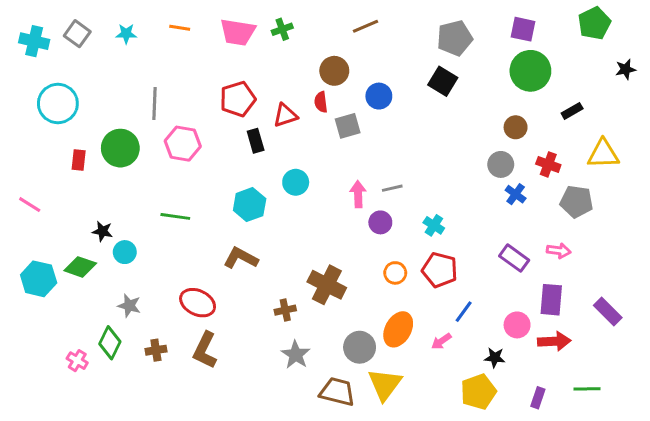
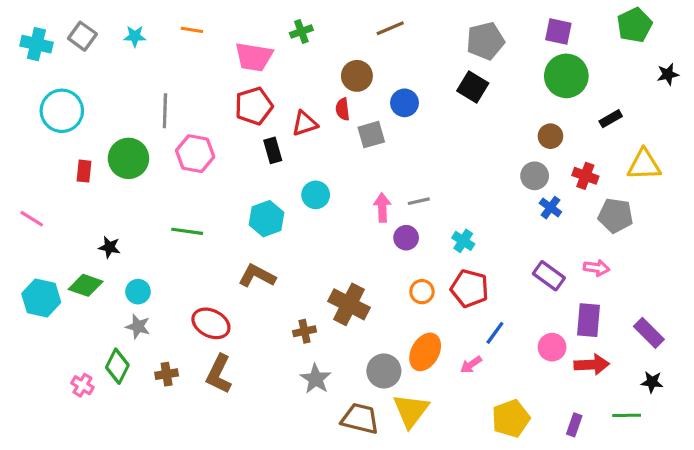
pink trapezoid: (238, 32) -> (254, 57), moved
cyan circle: (125, 252) -> (138, 292), moved
black star: (495, 358) -> (652, 382), moved

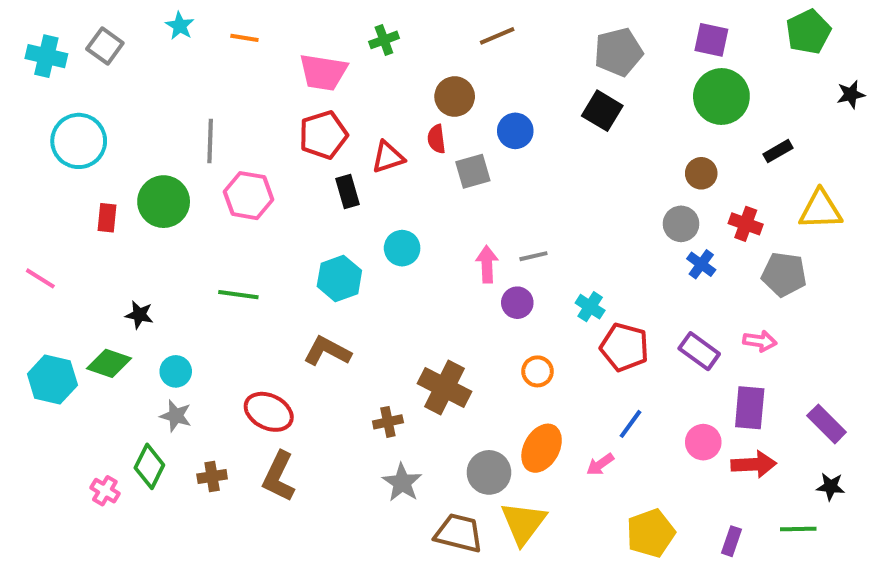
cyan star: (135, 36) -> (180, 26), moved, turned 30
red pentagon: (470, 288) -> (624, 347), moved

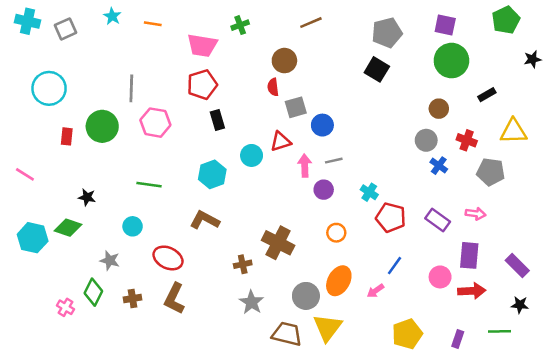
gray square: (105, 46) -> (65, 29), turned 30
cyan cross: (46, 56) -> (27, 21), moved
blue circle: (515, 131) -> (322, 125), moved
red triangle: (388, 157) -> (281, 142), moved
cyan circle: (176, 371) -> (133, 226), moved

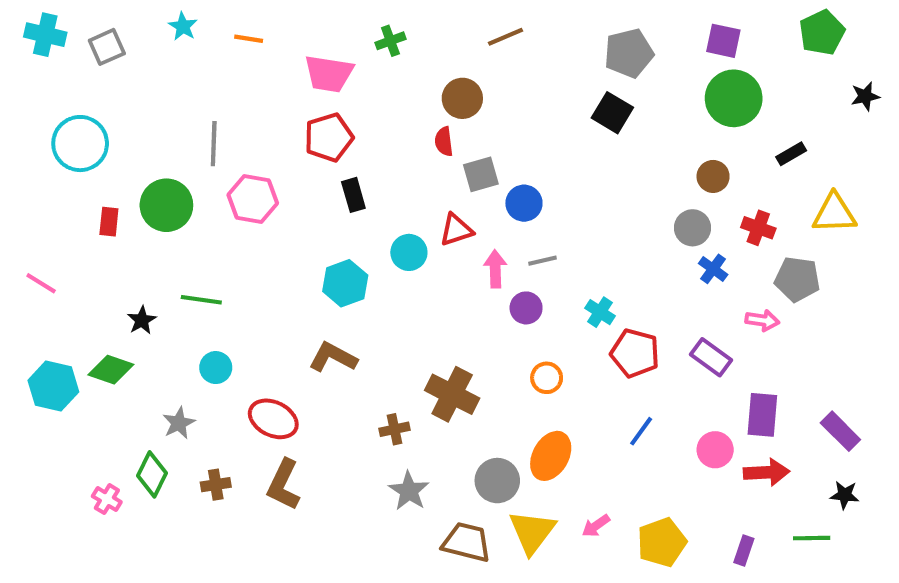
green line: (149, 185) -> (201, 300), moved
black star: (87, 197) -> (142, 320), turned 30
pink arrow: (476, 214) -> (762, 320), moved
gray star: (110, 260) -> (179, 423), turned 30
pink arrow: (376, 291) -> (596, 526), moved

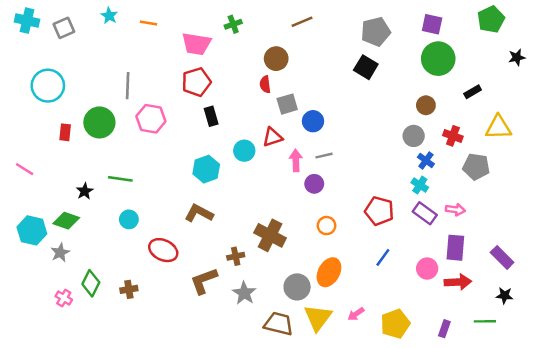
cyan cross: (600, 312) -> (420, 185), moved
pink arrow: (762, 320) -> (455, 210), moved
gray star: (179, 423) -> (60, 253), moved
brown L-shape: (284, 485) -> (204, 281), moved, turned 44

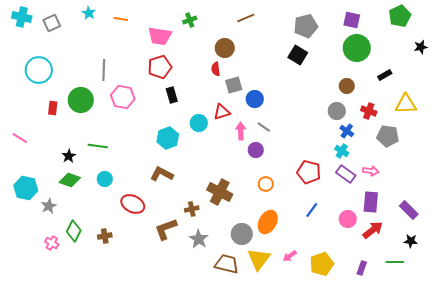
gray line: (324, 156) -> (264, 127), turned 48
green diamond: (66, 221) -> (70, 180), moved
red arrow: (458, 282) -> (373, 230), turned -35

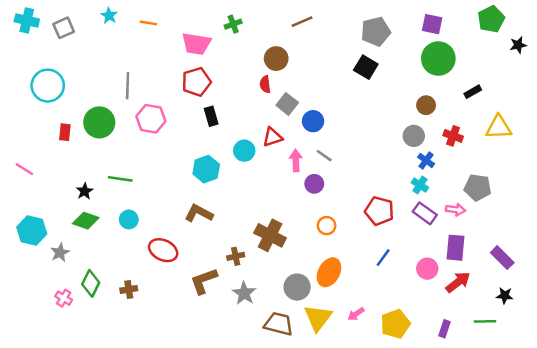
black star: (421, 47) -> (518, 45), moved
gray square: (234, 85) -> (287, 104), turned -36
gray pentagon: (388, 136) -> (478, 188), moved

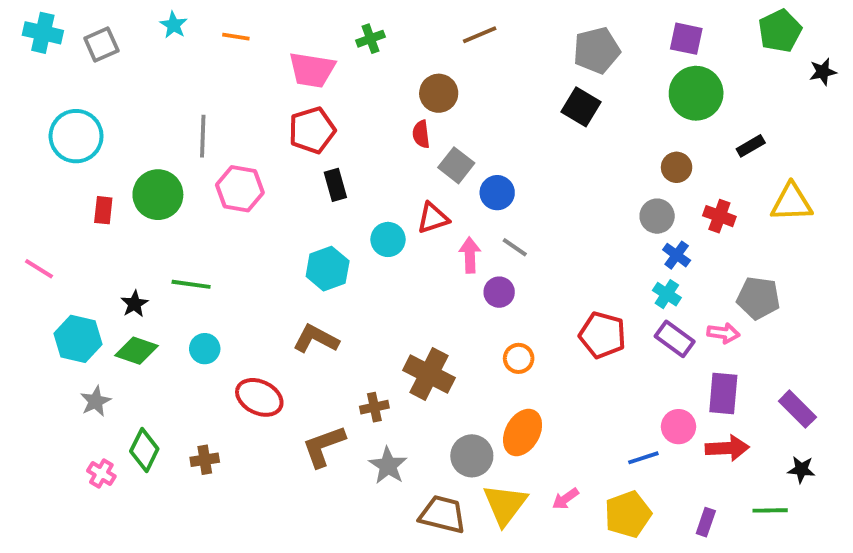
cyan hexagon: (32, 231) -> (78, 339), moved
blue line: (383, 258) -> (643, 458), moved, turned 36
red arrow: (458, 282) -> (727, 448), turned 35

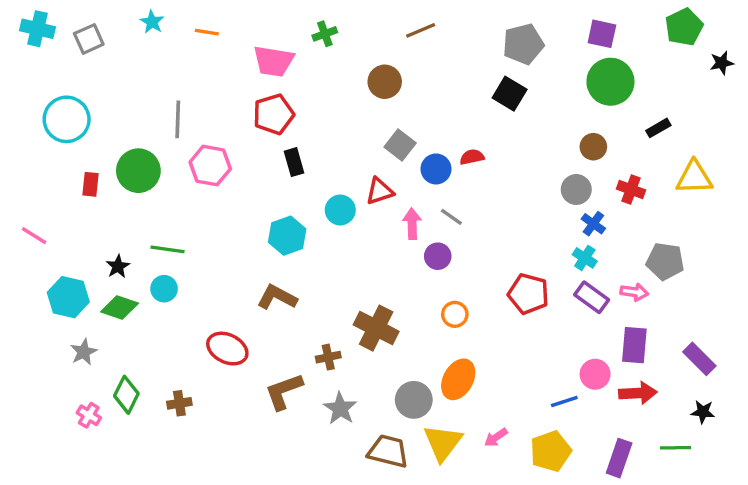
red semicircle: (421, 134) -> (472, 157), moved, turned 85
cyan circle: (205, 349) -> (164, 289), moved
purple rectangle: (706, 522) -> (619, 458), size x1.5

